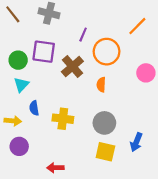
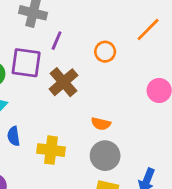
purple line: (83, 35) -> (57, 41), moved
orange circle: (107, 52) -> (105, 52), moved, size x0.6
orange semicircle: (101, 85) -> (101, 124), moved, turned -80

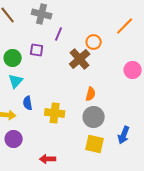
purple square: (26, 63) -> (37, 50), size x0.6
brown cross: (63, 82) -> (80, 59), moved
orange semicircle: (101, 124) -> (91, 94), turned -88

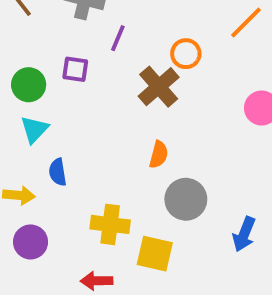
orange semicircle: (91, 94) -> (159, 155), moved
yellow cross: (55, 113) -> (110, 224), moved
yellow square: (95, 144) -> (155, 254), moved

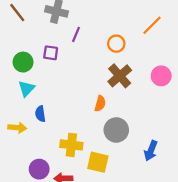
brown cross: (159, 87) -> (120, 76), moved
purple circle: (31, 242) -> (39, 169), moved

